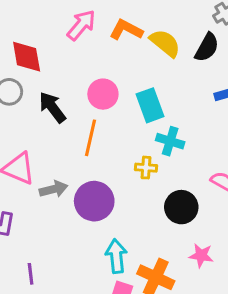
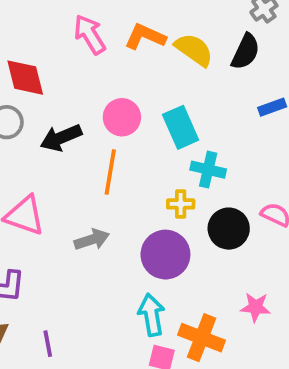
pink arrow: (81, 25) -> (90, 34), turned -68
black arrow: (52, 107) -> (61, 138), turned -72
gray arrow: (53, 189) -> (92, 240), moved
purple circle: (94, 201) -> (165, 255), moved
black circle: (181, 207) -> (229, 229), moved

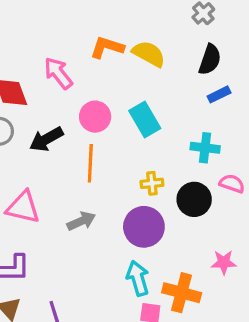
pink arrow: (90, 34) -> (58, 73), moved
black semicircle: (246, 52) -> (210, 60), moved
cyan cross: (208, 170) -> (205, 148), moved

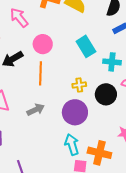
cyan rectangle: (145, 120) -> (86, 46), moved

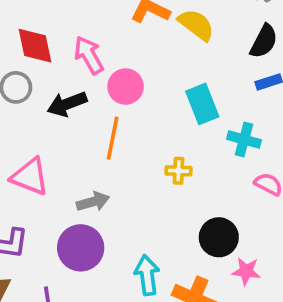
pink arrow: (19, 18) -> (89, 55), moved
black circle: (106, 94) -> (219, 237), moved
purple circle: (75, 112) -> (81, 248), moved

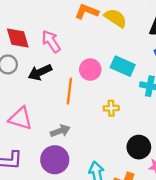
pink circle: (126, 87) -> (90, 70), moved
cyan rectangle: (202, 104) -> (123, 66), turned -40

